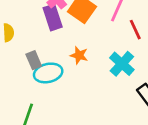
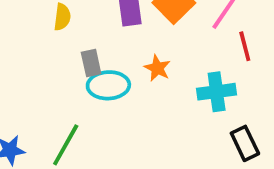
cyan cross: (122, 64) -> (217, 92), turned 30

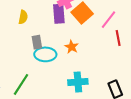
cyan cross: (217, 92) -> (78, 82), moved

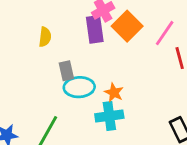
orange star: (72, 47) -> (114, 93), moved
cyan cross: (78, 82) -> (109, 116), moved

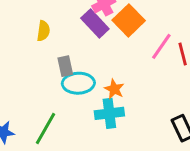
purple rectangle: (95, 29) -> (95, 23), turned -36
pink line: (165, 33) -> (161, 46), moved

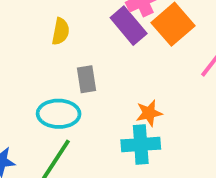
cyan ellipse: (78, 83) -> (59, 114), moved
orange star: (114, 89) -> (149, 113), turned 30

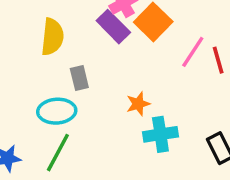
yellow semicircle: (61, 31) -> (52, 37), size x1.5
cyan cross: (141, 145) -> (160, 134), moved

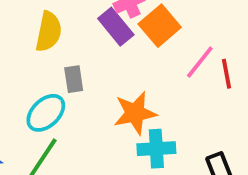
orange star: (138, 104) -> (135, 113), size x1.6
cyan ellipse: (57, 111) -> (46, 113), turned -45

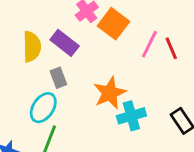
purple rectangle: (116, 27) -> (65, 43), moved

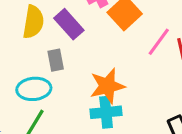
cyan ellipse: (43, 108) -> (34, 89), turned 40
cyan cross: (131, 116) -> (106, 112), moved

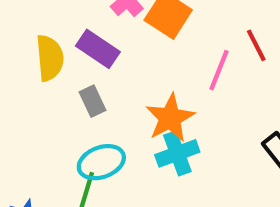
pink line: (159, 42) -> (219, 70), moved
cyan ellipse: (34, 89) -> (101, 162), moved

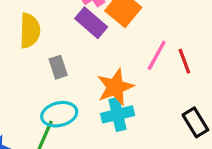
red line: (256, 45) -> (184, 61), moved
purple rectangle: (98, 49) -> (91, 23), moved

